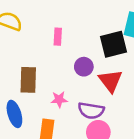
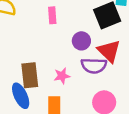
brown rectangle: (28, 80) -> (30, 75), moved
purple semicircle: (91, 111) -> (94, 66), moved

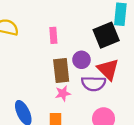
brown rectangle: (30, 75) -> (61, 71), moved

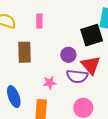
pink rectangle: (53, 35) -> (39, 21), moved
brown rectangle: (61, 71) -> (24, 52), moved

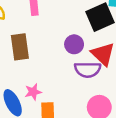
pink star: (50, 83) -> (33, 92), moved

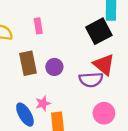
purple circle: (74, 44) -> (54, 67), moved

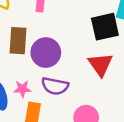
purple circle: (54, 67) -> (46, 53), size x1.5
purple semicircle: (91, 80) -> (55, 86), moved

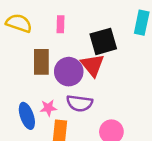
black square: (105, 27) -> (103, 41), moved
red triangle: (101, 65) -> (93, 65), moved

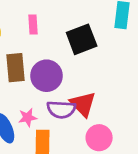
red triangle: (93, 65) -> (83, 104), moved

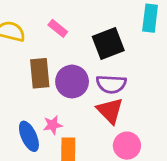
pink rectangle: (33, 25) -> (58, 28), turned -48
purple semicircle: (61, 109) -> (111, 84), moved

